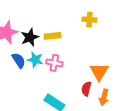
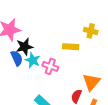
yellow rectangle: (53, 36) -> (71, 47), moved
black star: (30, 37) -> (24, 47), moved

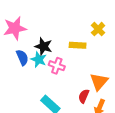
yellow cross: (91, 31) -> (98, 29), turned 32
black star: (24, 47) -> (44, 46), moved, turned 30

